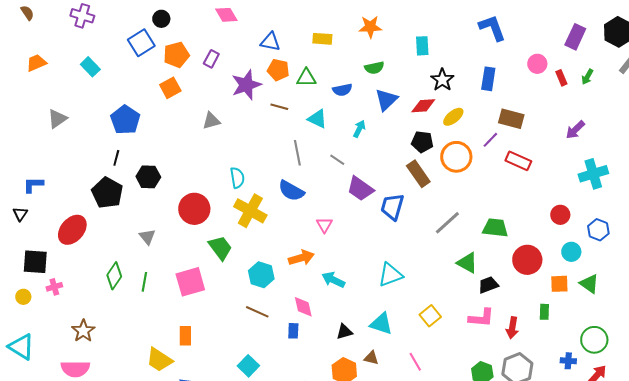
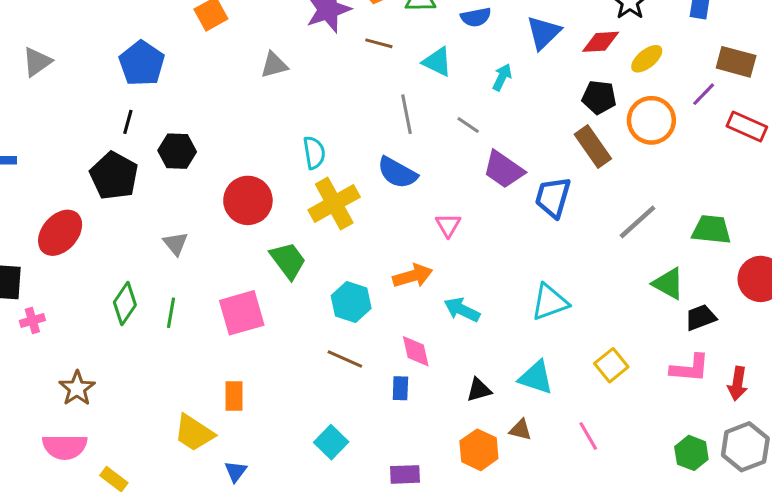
yellow cross: (250, 211) -> (334, 203), turned 32

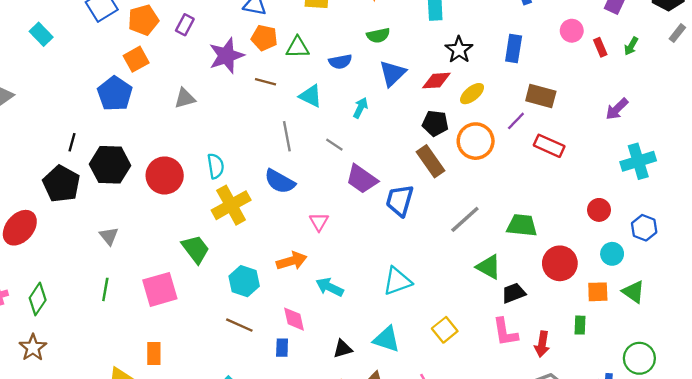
blue pentagon: (142, 63) -> (115, 94), moved
black hexagon: (177, 151) -> (110, 165), size x1.4
red circle: (248, 200) -> (165, 175), moved
green diamond: (125, 304) -> (38, 299), moved
pink L-shape: (690, 368) -> (505, 332), turned 76

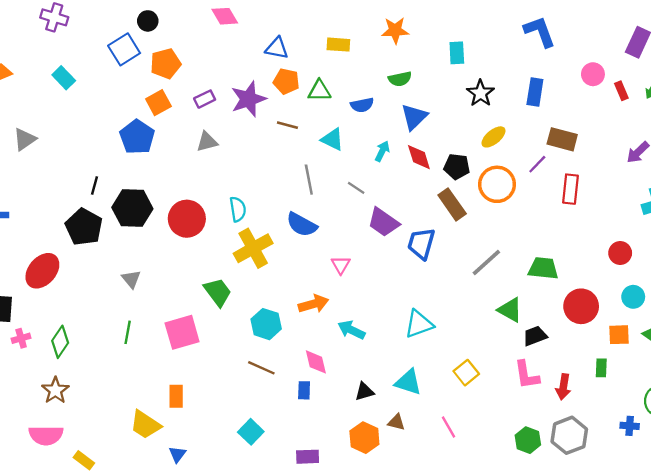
purple rectangle: (185, 25) -> (205, 99), moved, turned 36
red diamond: (436, 81) -> (419, 157), moved, turned 76
red rectangle: (549, 146) -> (570, 189), turned 72

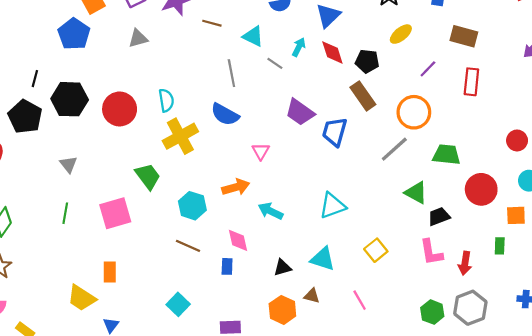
purple line: (537, 164) -> (428, 69), moved
orange circle: (497, 184) -> (414, 112), moved
gray line: (356, 188) -> (275, 63), moved

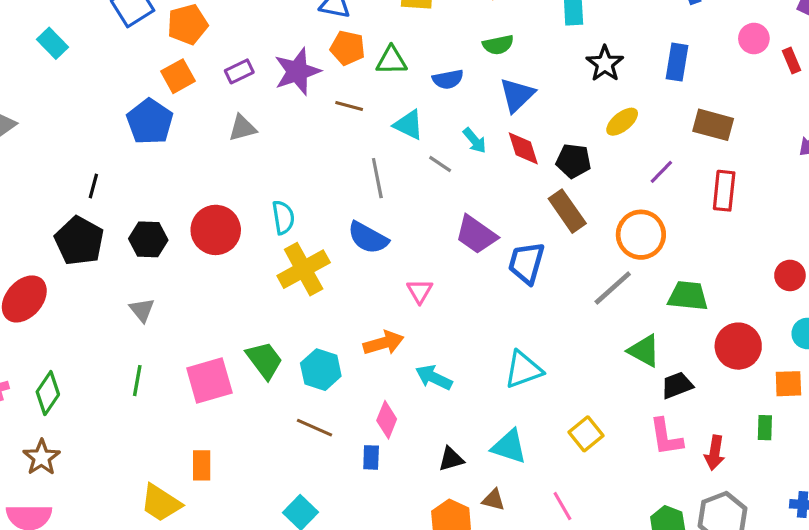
cyan arrow: (299, 47) -> (475, 140), turned 114
black hexagon: (70, 99) -> (148, 239), moved, size x0.7
green trapezoid: (148, 176) -> (264, 360), moved
pink diamond: (238, 240) -> (387, 420), turned 35

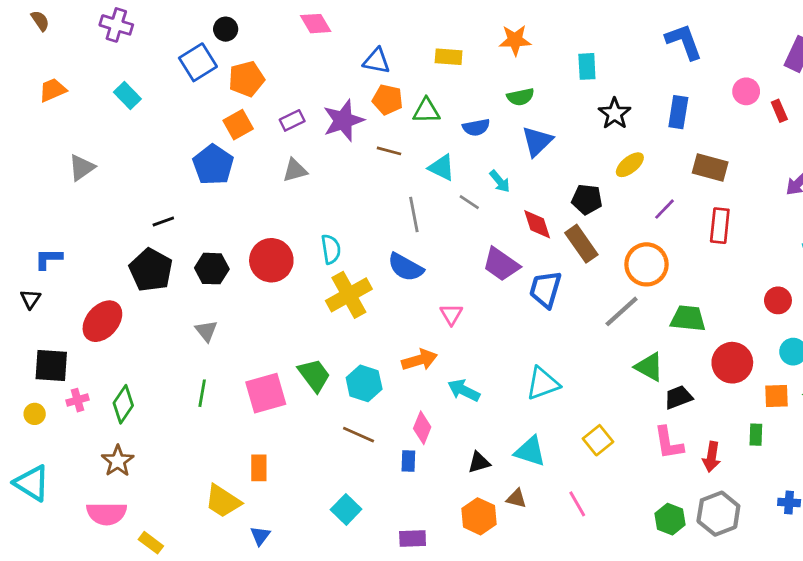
red diamond: (523, 148) -> (537, 224), moved
black line: (93, 186) -> (163, 221), turned 55

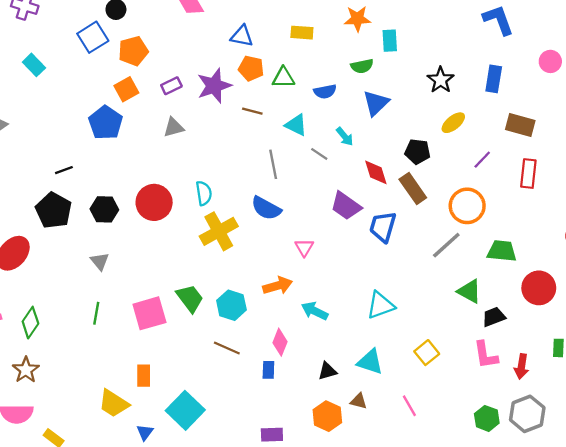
cyan rectangle: (587, 66) -> (390, 41), moved
cyan square: (346, 509) -> (185, 410), moved, size x1.5

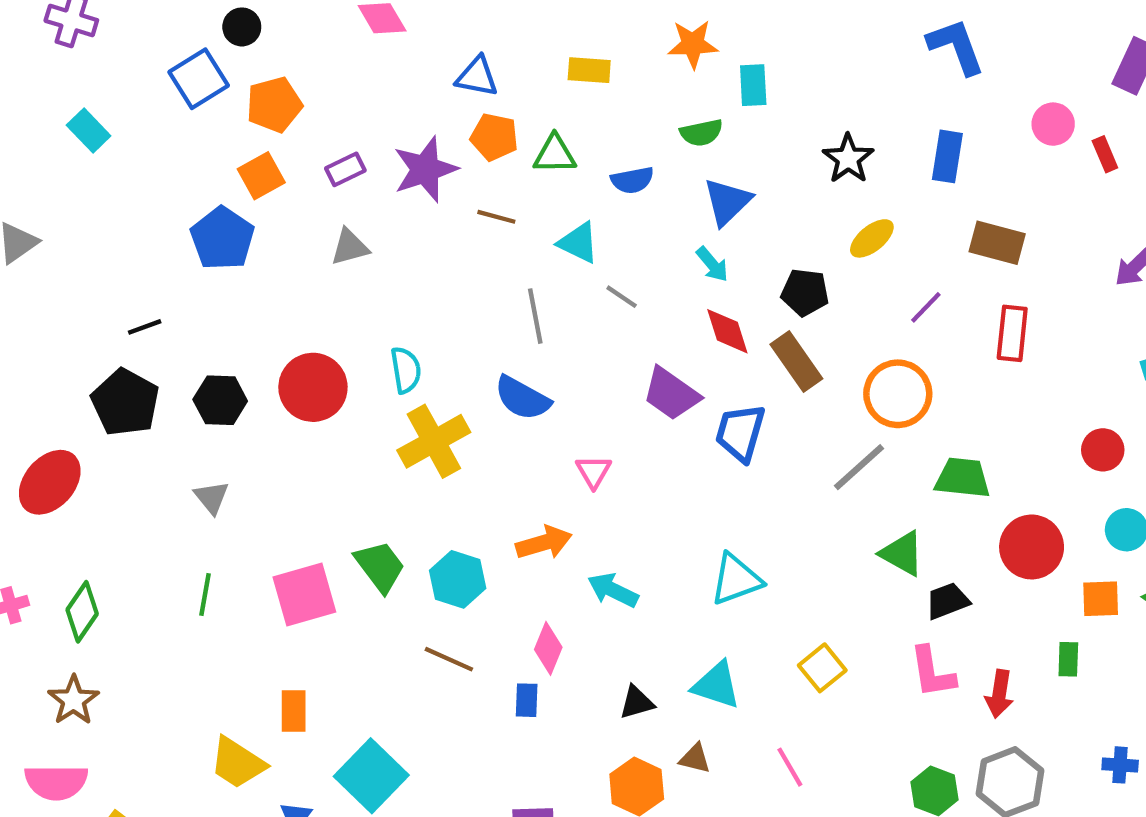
cyan arrow: (345, 137) -> (712, 264), moved

